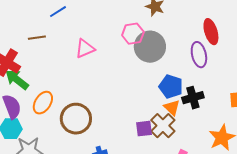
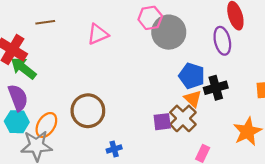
orange ellipse: (43, 103) -> (46, 125), moved

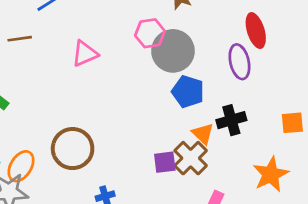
blue pentagon: (192, 76) -> (188, 92), moved

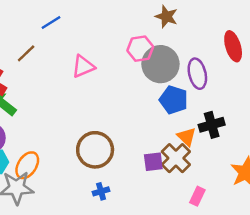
brown line: (20, 39) -> (26, 53), turned -36
purple ellipse: (239, 62) -> (197, 74), moved
brown circle: (73, 149) -> (95, 150), moved

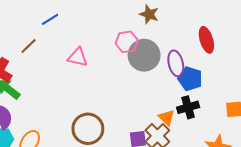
pink triangle: (83, 67) -> (78, 57), turned 35
blue pentagon: (174, 100) -> (190, 79), moved

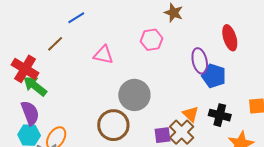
gray circle: (144, 55) -> (134, 95), moved
black cross: (188, 107) -> (220, 115), moved, turned 30

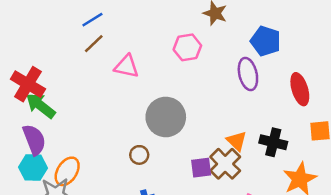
red ellipse: (230, 38) -> (300, 89), moved
brown line: (55, 44) -> (94, 44), moved
blue pentagon: (214, 76) -> (266, 41), moved
brown circle: (113, 125) -> (139, 155), size x0.5

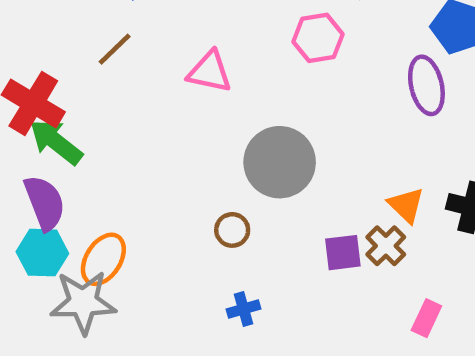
brown line: (94, 44) -> (115, 49), moved
brown cross: (225, 164) -> (386, 246), size x0.7

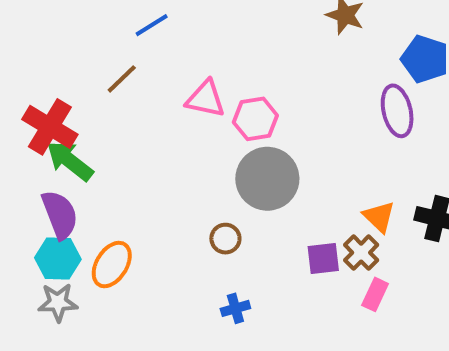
pink hexagon: (318, 38) -> (255, 119), moved
gray star: (83, 302) -> (58, 302), moved, size x0.7
pink rectangle: (426, 318) -> (375, 294), moved

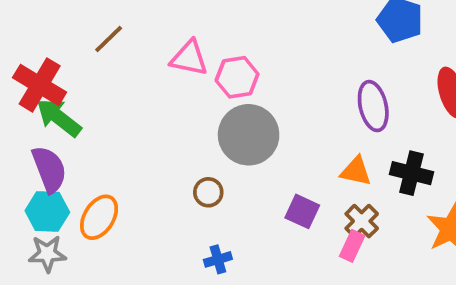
purple ellipse: (397, 111) -> (373, 106), moved
orange triangle: (379, 217) -> (356, 171), turned -32
brown cross: (361, 253) -> (362, 221), moved
purple square: (323, 259) -> (302, 211), turned 32

